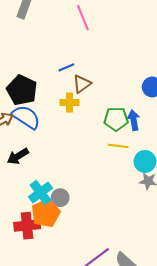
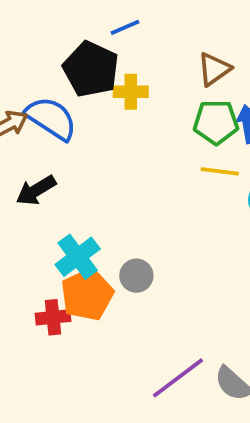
brown triangle: (82, 84) -> (214, 69), moved
black pentagon: (22, 90) -> (91, 69), moved
gray circle: (60, 198) -> (136, 276), moved
red cross: (27, 226) -> (53, 317), size x0.7

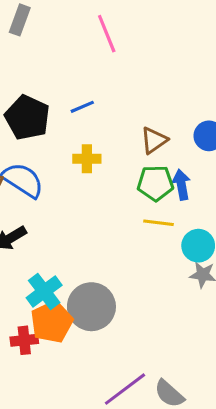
black pentagon: (91, 69) -> (27, 118), moved
gray circle: (136, 276) -> (91, 307), size x1.8

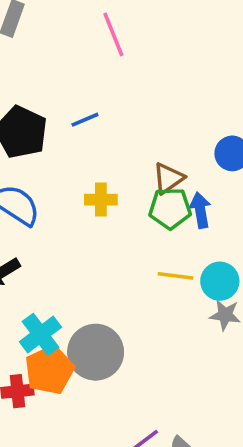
brown triangle: (154, 140) -> (168, 178), moved
yellow cross: (87, 159) -> (101, 200), moved
yellow line: (159, 223) -> (175, 276), moved

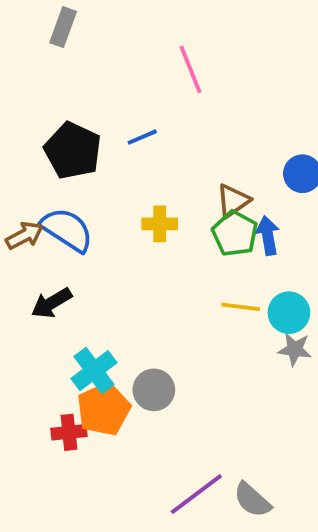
pink line: (113, 34) -> (190, 69), moved
green pentagon: (170, 208) -> (235, 234), turned 30
gray circle: (96, 352) -> (154, 390), size x0.7

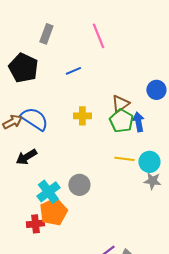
gray rectangle: (63, 27) -> (46, 34), moved
black pentagon: (73, 151) -> (23, 68), moved
gray circle: (154, 390) -> (79, 185), moved

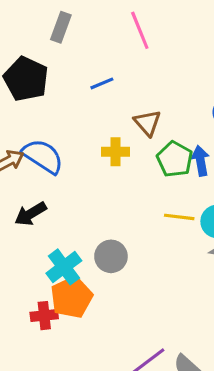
brown triangle: (120, 104) -> (147, 123), moved, turned -36

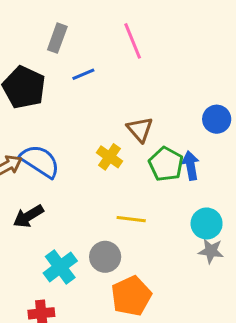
blue line: (102, 83) -> (83, 74), moved
yellow cross: (116, 152) -> (109, 157), turned 35
yellow line: (179, 217) -> (131, 219), moved
orange pentagon: (72, 297) -> (131, 296), moved

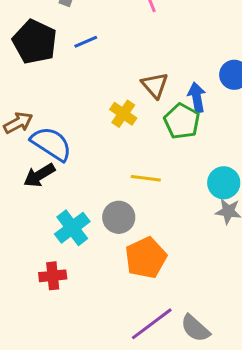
blue line: (83, 74) -> (86, 42), moved
blue semicircle: (40, 161) -> (51, 144), moved
blue arrow: (191, 166) -> (197, 97), moved

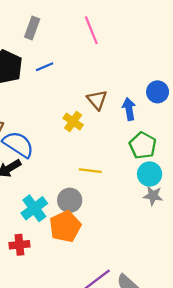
green pentagon: (182, 121) -> (143, 145), moved
orange pentagon: (146, 258) -> (65, 226), moved

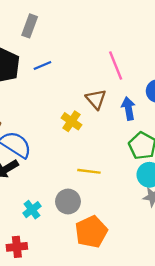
pink line: (91, 30) -> (116, 65), moved
cyan cross: (34, 208) -> (32, 210), size x0.7
orange pentagon: (65, 226) -> (91, 232), moved

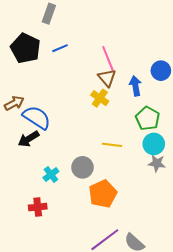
pink line: (116, 65) -> (108, 58), moved
yellow cross: (71, 121) -> (100, 98), moved
yellow line: (89, 171) -> (112, 145), moved

